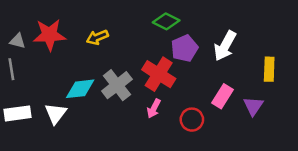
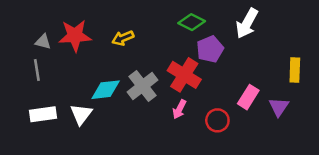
white arrow: (225, 46) -> (247, 23), moved

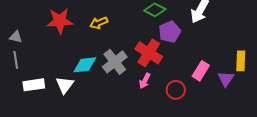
gray triangle: (43, 42) -> (16, 37), moved
gray line: (37, 70) -> (16, 60), moved
yellow rectangle: (295, 70) -> (241, 61), moved

